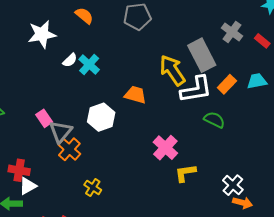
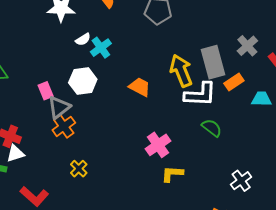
orange rectangle: (227, 84) -> (234, 82), moved
white hexagon: (101, 117) -> (83, 81), moved
white cross: (233, 185) -> (241, 181), moved

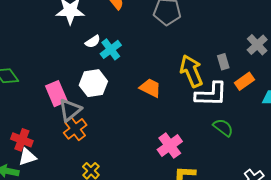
gray rectangle: (213, 62) -> (223, 62), size x0.5
pink rectangle: (46, 91) -> (56, 94), size x1.4

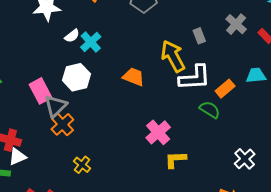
gray rectangle: (223, 62) -> (199, 36), moved
orange rectangle: (244, 81) -> (225, 89), moved

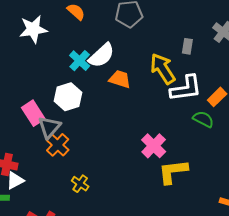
white semicircle: (72, 36) -> (102, 55), moved, size x1.8
gray rectangle: (199, 36) -> (187, 46), turned 35
orange trapezoid: (134, 77) -> (120, 79), moved
yellow L-shape: (175, 160) -> (173, 172), size x1.4

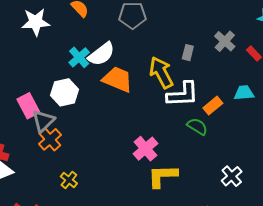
orange trapezoid: (120, 79) -> (118, 79), size x1.4

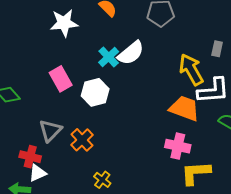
orange trapezoid: (118, 79) -> (184, 108), moved
pink rectangle: (28, 106) -> (61, 79), moved
gray triangle: (43, 121) -> (50, 131), moved
pink cross: (145, 149) -> (178, 146), turned -35

